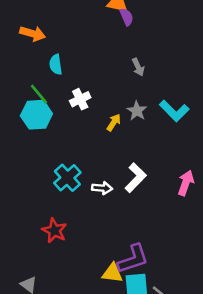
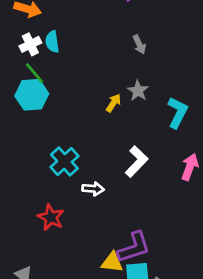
white cross: (80, 99) -> (30, 44), moved
cyan L-shape: (174, 111) -> (177, 113), moved, turned -108
white arrow: (102, 188) -> (93, 189), moved

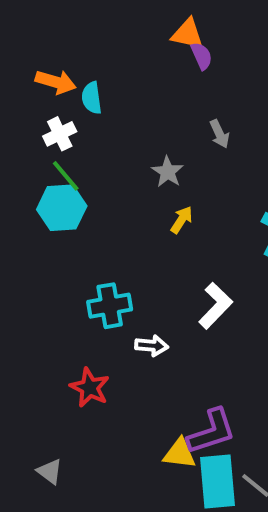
cyan semicircle: (52, 42) -> (92, 98), moved
gray star: (138, 91) -> (168, 172), moved
cyan cross: (64, 162) -> (110, 306), turned 32

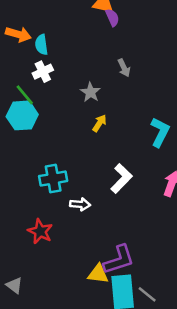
white cross: (60, 134) -> (43, 72), moved

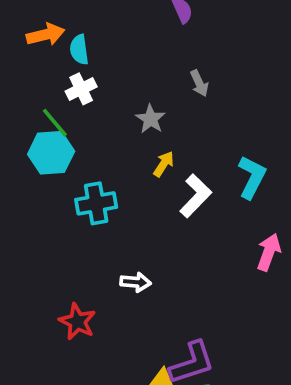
orange arrow: (18, 34) -> (45, 35), turned -30
cyan cross: (53, 179) -> (96, 203), moved
white L-shape: (121, 179) -> (196, 196), moved

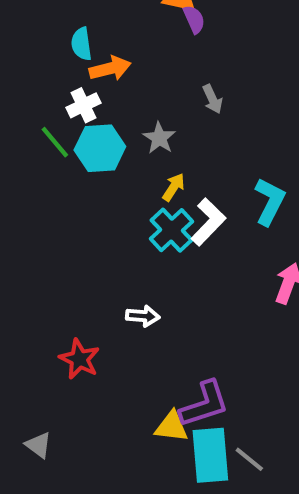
orange arrow: (45, 35) -> (110, 68), moved
cyan semicircle: (79, 50) -> (81, 44), moved
cyan hexagon: (51, 153) -> (100, 148), moved
cyan cross: (96, 203) -> (172, 230), moved, turned -33

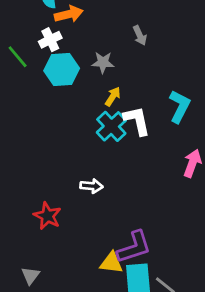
gray star: (159, 138) -> (103, 62), turned -30
green line: (55, 142) -> (18, 57), moved
white L-shape: (208, 222) -> (137, 121), turned -56
gray triangle: (38, 445) -> (30, 276), moved, turned 30

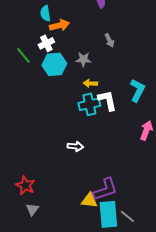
yellow arrow: (113, 97) -> (90, 83), turned -120
cyan cross: (111, 126) -> (89, 104), turned 30
red star: (47, 216) -> (25, 185), moved

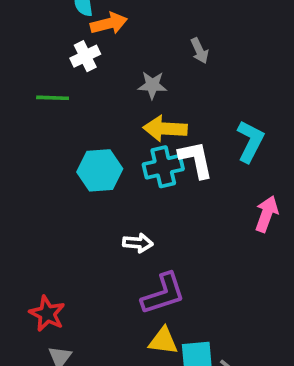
green line: (23, 55) -> (53, 98), moved, turned -48
cyan hexagon: (54, 64) -> (100, 170), moved
yellow arrow: (90, 83) -> (165, 129), size x1.6
purple L-shape: (105, 189) -> (163, 294), moved

